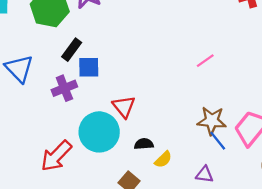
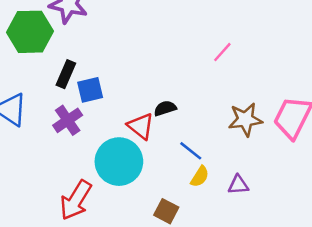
blue line: (218, 141) -> (191, 151), moved
black semicircle: (144, 144) -> (165, 108), moved
purple triangle: (204, 174) -> (238, 185), moved

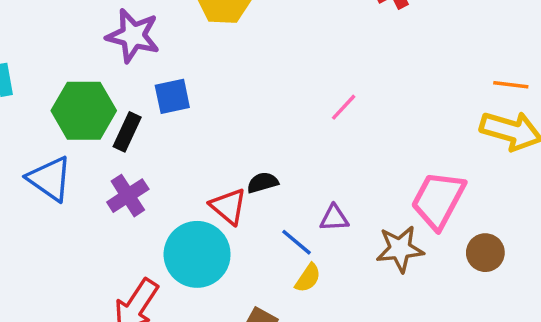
green hexagon: (30, 32) -> (84, 111), moved
blue square: (90, 90) -> (172, 96), moved
brown star: (245, 119) -> (400, 249), moved
purple triangle: (238, 185) -> (334, 218), moved

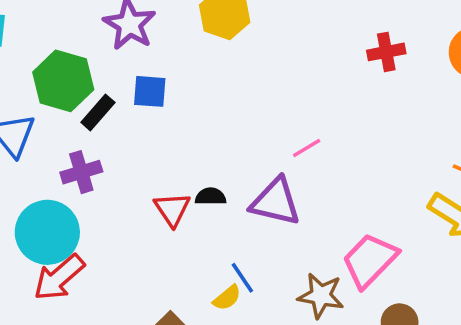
purple triangle: (334, 218) -> (275, 202), moved, size x1.8
blue line: (296, 242) -> (242, 278), moved
cyan circle: (197, 254) -> (47, 232), moved

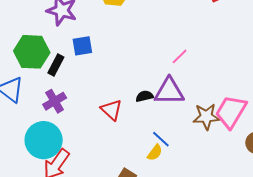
black semicircle: (211, 196) -> (144, 96), moved
brown star: (321, 296) -> (206, 117), moved

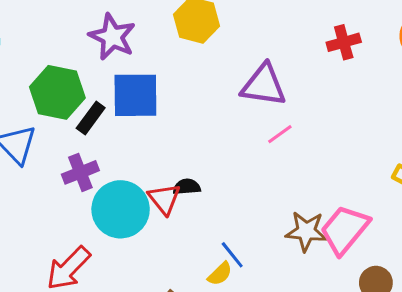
blue square: (82, 46) -> (135, 95), size x1.6
purple triangle: (169, 91) -> (264, 85), moved
black semicircle: (144, 96) -> (187, 187), moved
cyan circle: (44, 140) -> (121, 209), moved

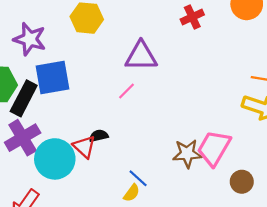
black rectangle: (91, 118) -> (24, 98), size x1.5
pink line: (280, 134) -> (126, 91), moved
purple cross: (80, 172) -> (23, 138), size x1.4

